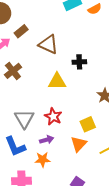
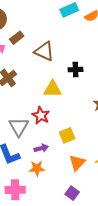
red star: (53, 116) -> (41, 115), moved
yellow square: (88, 124) -> (67, 135), moved
orange triangle: (79, 144) -> (77, 163), moved

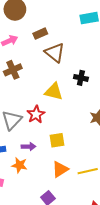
brown rectangle: (17, 38) -> (40, 34), moved

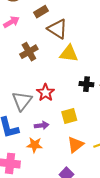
brown cross: (13, 70) -> (29, 52), moved
black cross: (81, 78) -> (86, 84), moved
yellow triangle: (54, 92) -> (69, 53), moved

